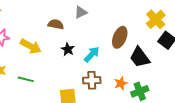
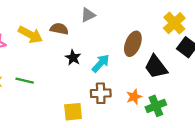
yellow arrow: (31, 46) -> (30, 35), moved
green line: (26, 79) -> (25, 81), moved

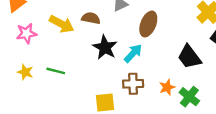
brown ellipse: (133, 44) -> (148, 24), moved
black star: (73, 58) -> (105, 47), size x1.5
green cross: (156, 106) -> (189, 97), turned -30

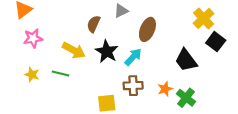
brown semicircle: (91, 18) -> (94, 24), turned -77
yellow arrow: (62, 24) -> (74, 50), moved

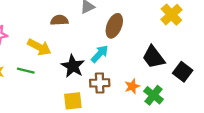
brown semicircle: (94, 24) -> (59, 20), turned 63
black square: (216, 42) -> (183, 72), moved
black star: (107, 51) -> (73, 66), moved

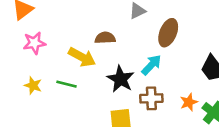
brown semicircle: (59, 20) -> (105, 38), moved

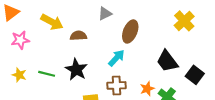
yellow arrow: (82, 57) -> (52, 22), moved
black star: (121, 79) -> (76, 70), moved

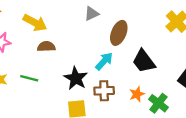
brown semicircle: (78, 36) -> (46, 47), moved
black trapezoid: (167, 61) -> (144, 61), moved
black star: (76, 70) -> (76, 78), moved

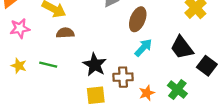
cyan arrow: (104, 61) -> (143, 48), moved
black trapezoid: (144, 61) -> (182, 48), moved
orange star: (137, 94) -> (147, 93), moved

